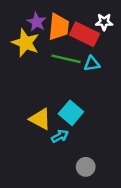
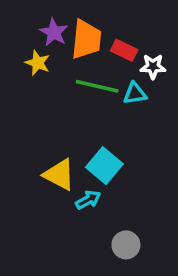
white star: (104, 22) -> (153, 66), moved
red rectangle: (84, 34) -> (124, 50), size x0.6
yellow star: (25, 43) -> (38, 63), size x0.6

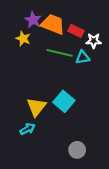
orange trapezoid: (86, 39) -> (53, 24), turned -75
yellow triangle: (59, 175) -> (36, 107), turned 40
cyan arrow: (88, 200) -> (27, 129), moved

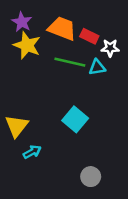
purple star: (33, 20) -> (22, 22), moved
yellow star: (23, 39) -> (27, 45), size x1.5
yellow triangle: (36, 107) -> (17, 126), moved

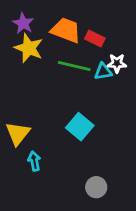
white star: (110, 48) -> (117, 63), moved
cyan arrow: (32, 152) -> (34, 161), turned -72

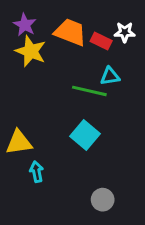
white star: (117, 63) -> (125, 32), moved
green line: (74, 66) -> (89, 91), moved
yellow triangle: (18, 133) -> (19, 142), turned 44

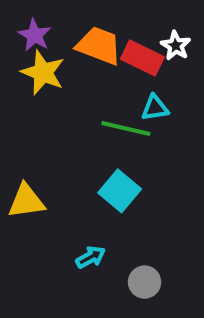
white star: (125, 32) -> (176, 46), turned 30
red rectangle: (101, 41) -> (142, 58), size x1.4
cyan arrow: (37, 172) -> (91, 257), moved, turned 72

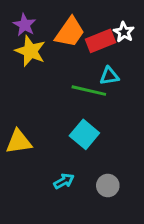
orange trapezoid: (99, 46) -> (70, 32), turned 104
red rectangle: (142, 58) -> (100, 41), turned -48
gray circle: (145, 282) -> (108, 186), moved

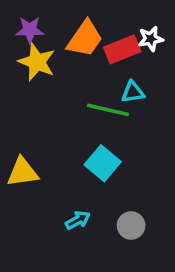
purple star: (25, 25) -> (30, 30), turned -30
white star: (124, 32) -> (151, 39), turned 30

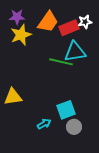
yellow star: (37, 62) -> (21, 35), turned 30
cyan triangle: (133, 92) -> (75, 52), size x1.6
cyan square: (103, 163) -> (66, 110), moved, turned 30

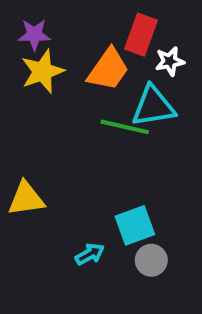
orange trapezoid: (48, 22) -> (108, 69), moved
white star: (85, 22) -> (170, 61), moved
red rectangle: (69, 28) -> (141, 35), moved, turned -48

